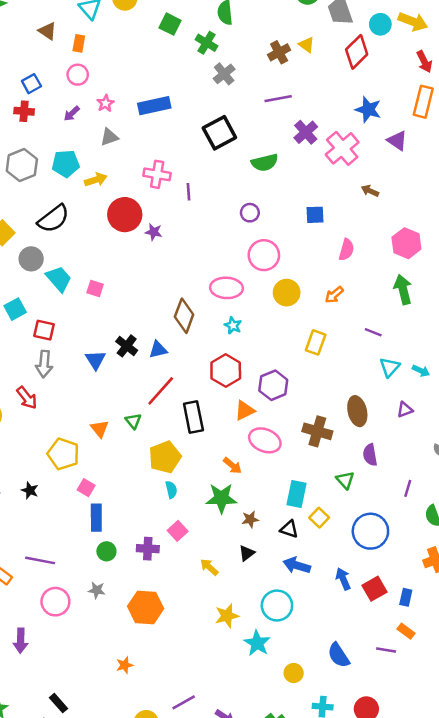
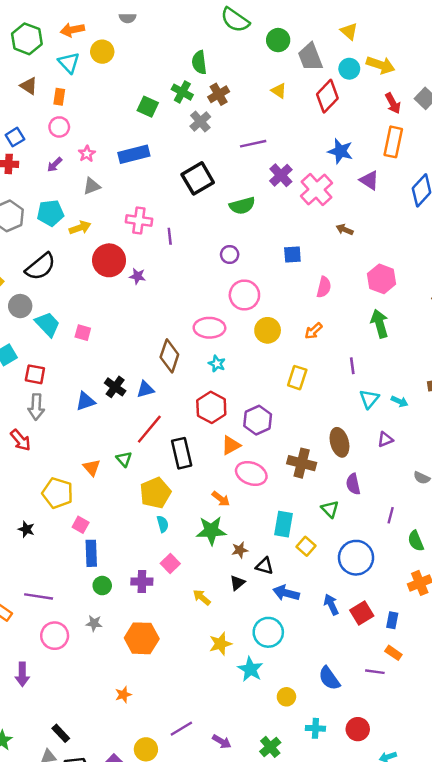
green square: (170, 24) -> (148, 107), moved
brown cross: (279, 52) -> (219, 94), moved
purple line: (373, 332) -> (352, 366), turned 63
blue triangle: (95, 360) -> (85, 401), turned 45
black triangle: (289, 529) -> (265, 566), moved

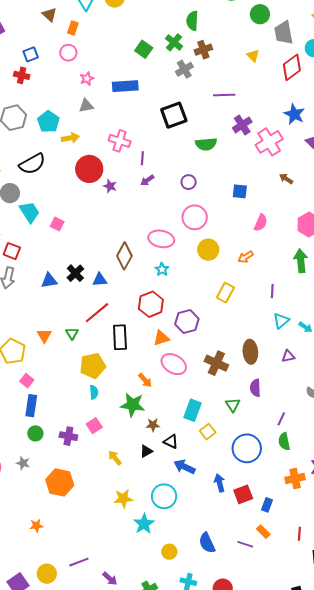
purple arrow: (55, 165) -> (147, 180), moved
cyan pentagon: (50, 213) -> (48, 122), turned 30
green semicircle: (416, 541) -> (284, 442), moved

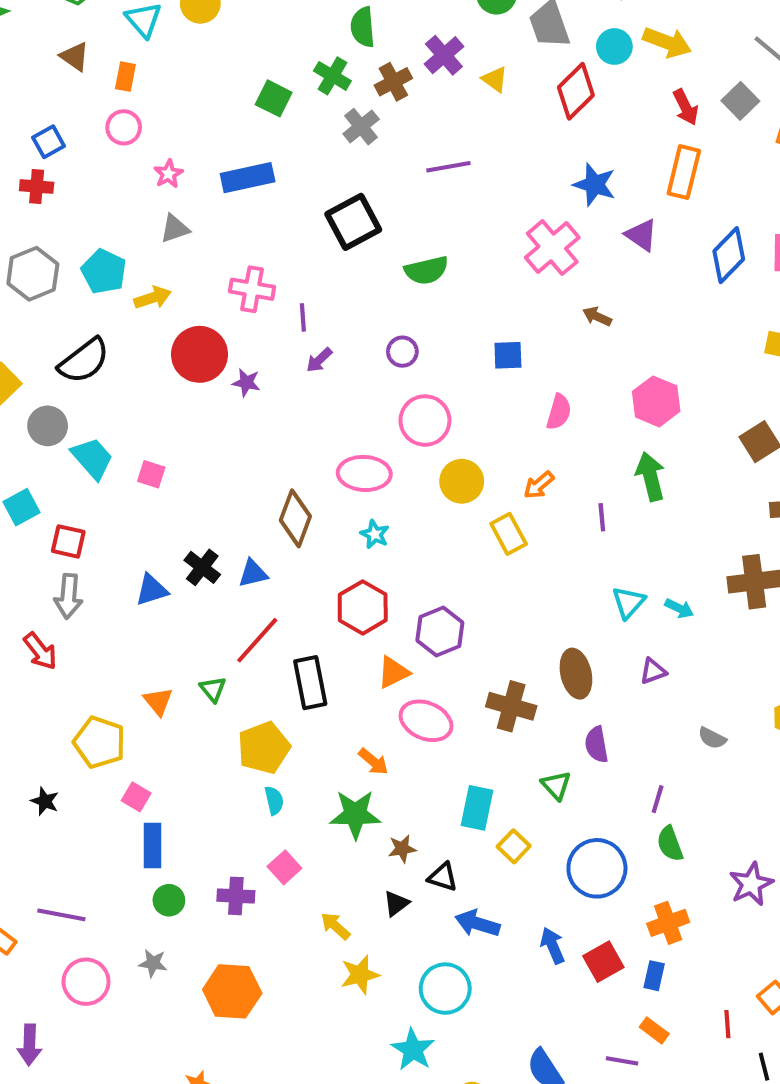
purple cross: (242, 125) -> (444, 55), moved
purple line: (272, 291) -> (602, 517), moved
yellow rectangle: (225, 293) -> (509, 534), moved, turned -48
orange cross: (295, 478) -> (668, 923), moved
yellow star: (123, 499) -> (360, 975), moved

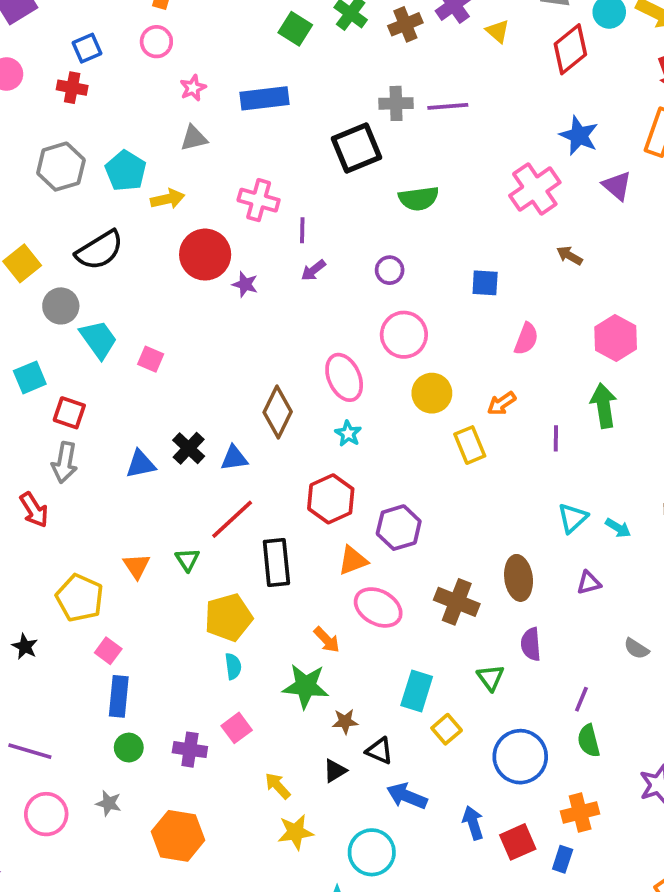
gray cross: (361, 127) -> (396, 103), moved, turned 32
pink ellipse: (364, 473) -> (344, 377), turned 57

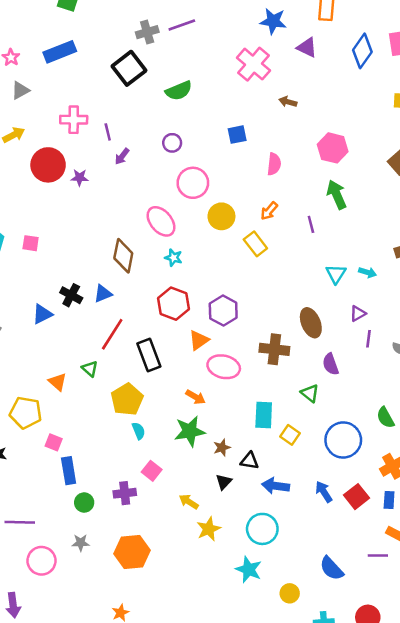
purple line: (581, 699) -> (368, 339), moved

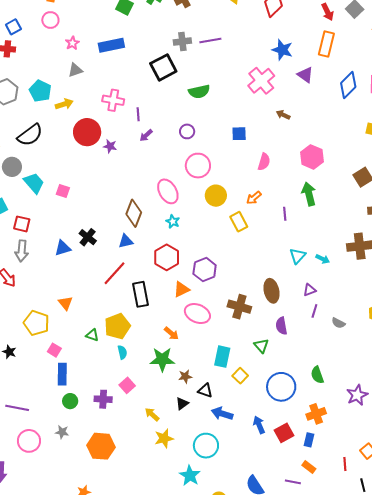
blue triangle: (103, 294) -> (126, 241), moved
green triangle: (90, 369) -> (92, 335), moved, turned -32

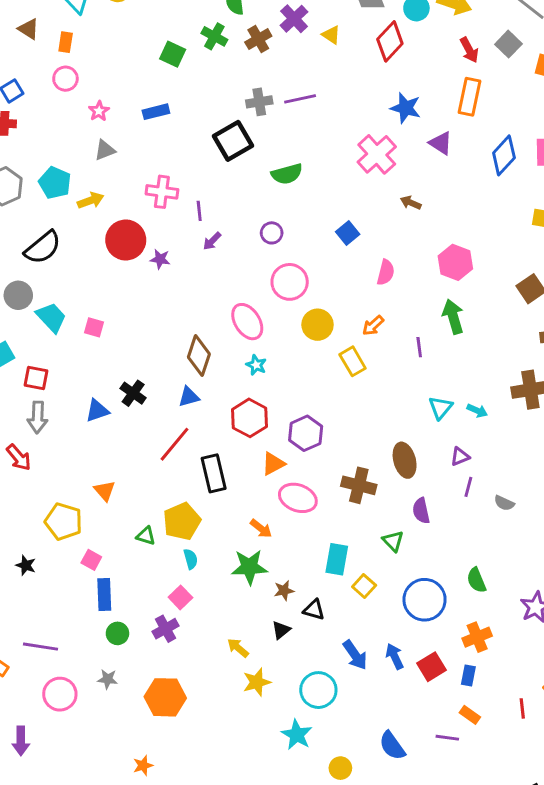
blue rectangle: (111, 45) -> (156, 112), size x0.7
blue square: (239, 134) -> (348, 233), turned -35
pink square: (127, 385) -> (180, 597), moved
purple cross: (103, 399) -> (166, 629), turned -30
blue arrow: (222, 414) -> (355, 655), moved, turned -140

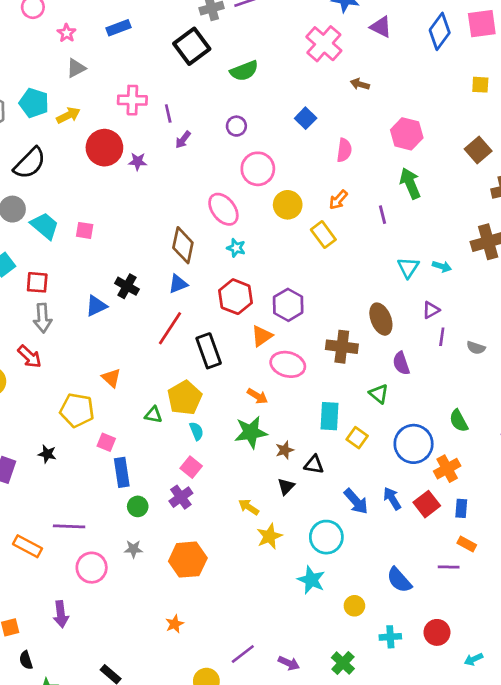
orange cross: (477, 637) -> (447, 469), moved

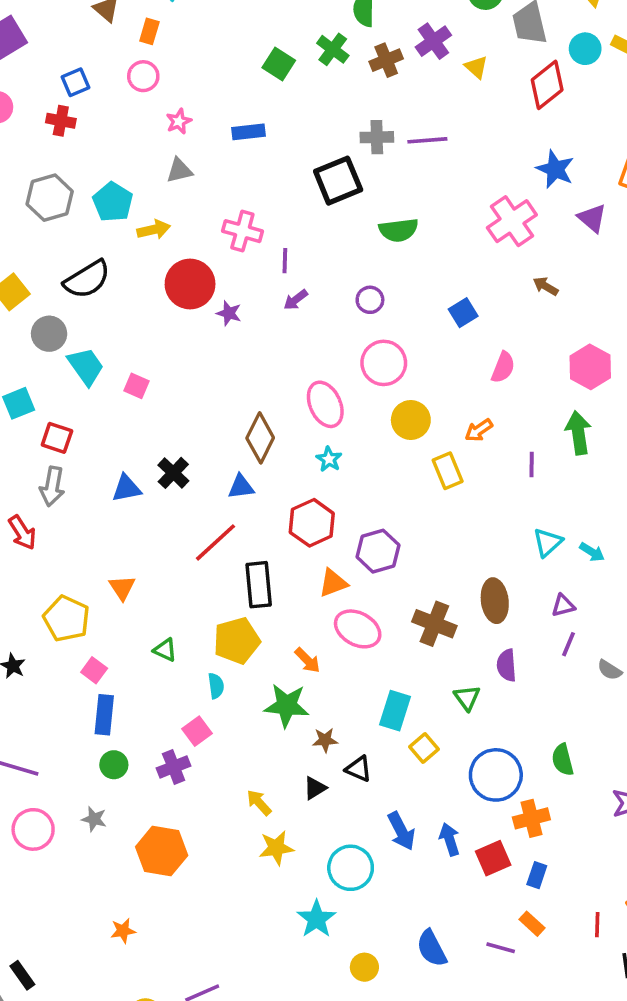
yellow pentagon: (185, 398) -> (237, 641), moved

